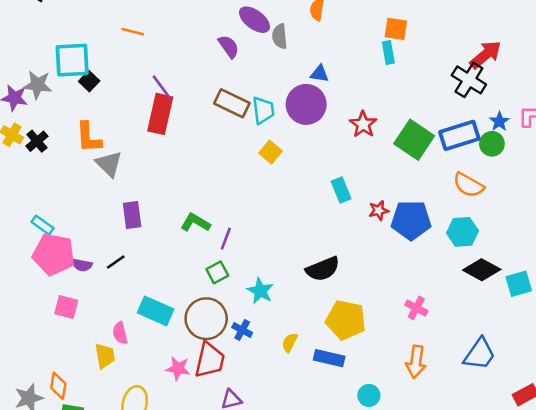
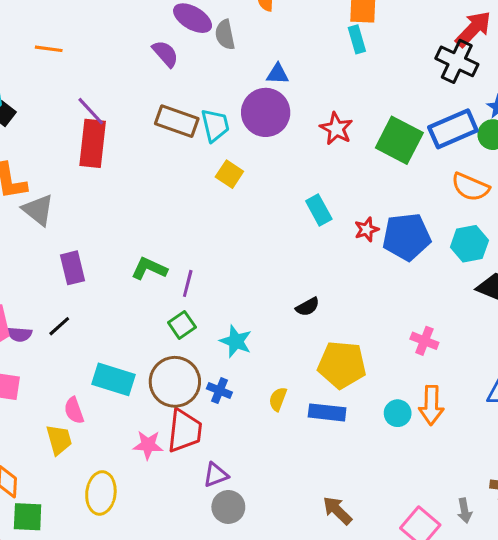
black semicircle: (323, 269) -> (308, 307), size x0.6
cyan circle: (369, 395) -> (398, 413), moved

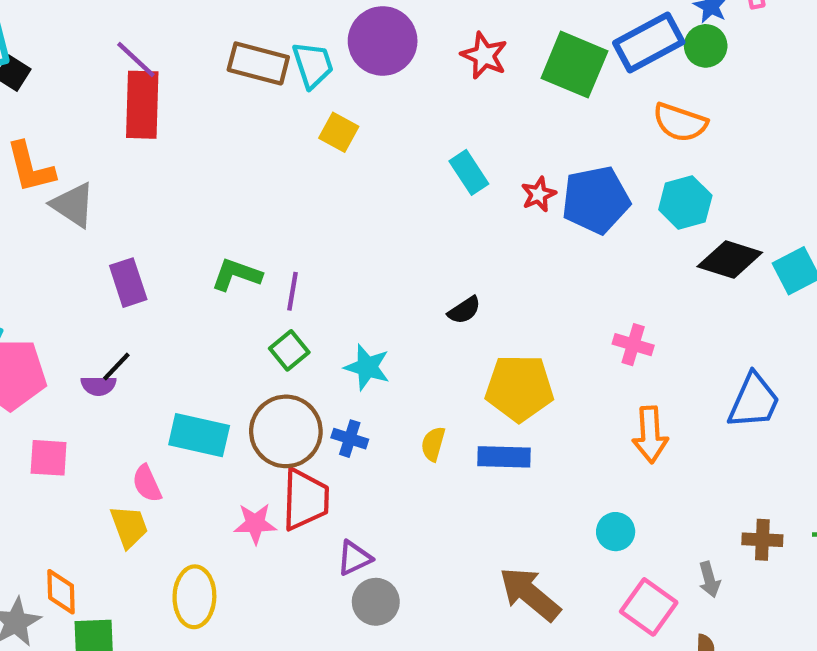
purple semicircle: (19, 334) -> (99, 386), moved
cyan circle: (398, 413) -> (616, 532), moved
brown arrow: (337, 510) -> (530, 594), size x1.4

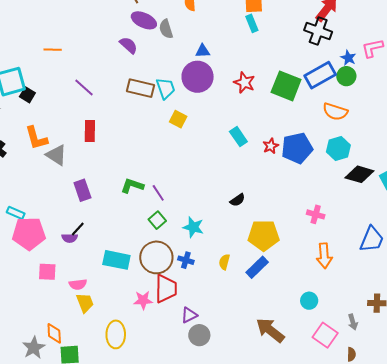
red rectangle: (142, 105) -> (90, 131), moved, size x0.7
purple line: (292, 291) -> (158, 193), turned -42
blue rectangle: (504, 457) -> (257, 267), turned -45
pink semicircle: (147, 484) -> (78, 284), moved, turned -72

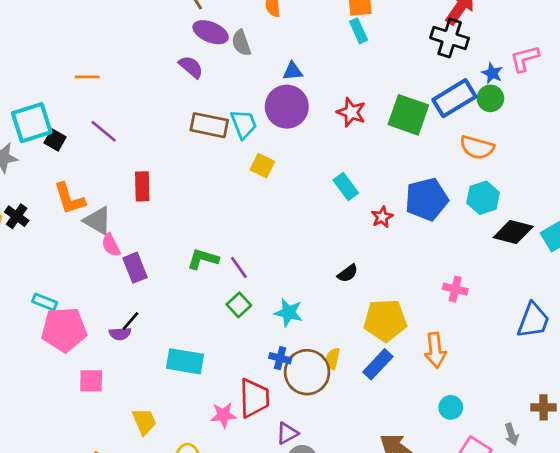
purple line: (84, 87) -> (104, 131), moved
red star: (271, 146) -> (382, 217), moved
orange arrow: (324, 256) -> (435, 350), moved
brown circle: (156, 257) -> (307, 372), moved
pink semicircle: (78, 284) -> (111, 245), moved, turned 72

